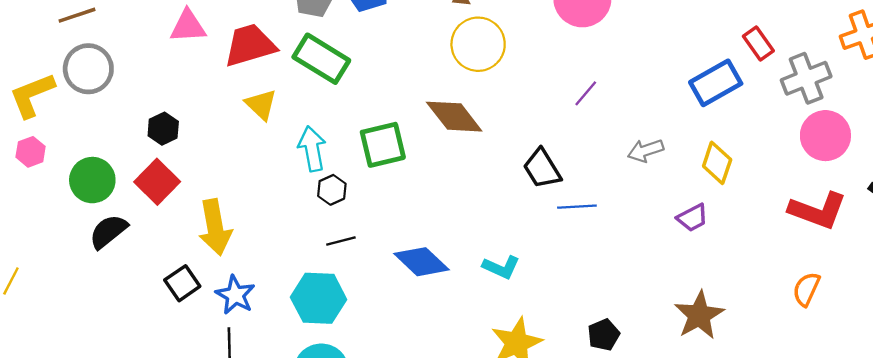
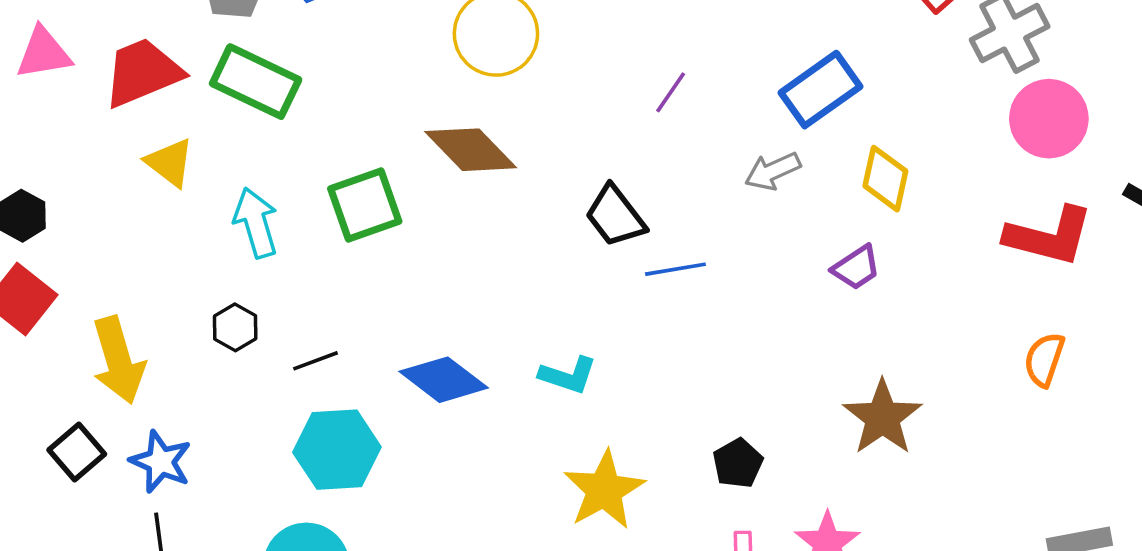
blue rectangle: (716, 83) -> (820, 90), moved
black hexagon: (332, 190) -> (235, 327), moved
cyan hexagon: (319, 298) -> (337, 450), moved

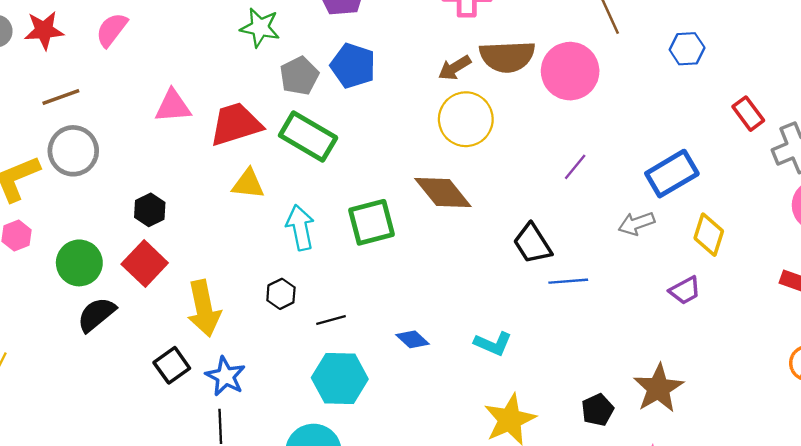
yellow triangle: (170, 163) -> (248, 184), turned -36
blue diamond: (444, 380) -> (413, 339), size x0.6
brown star: (882, 418) -> (658, 388), moved

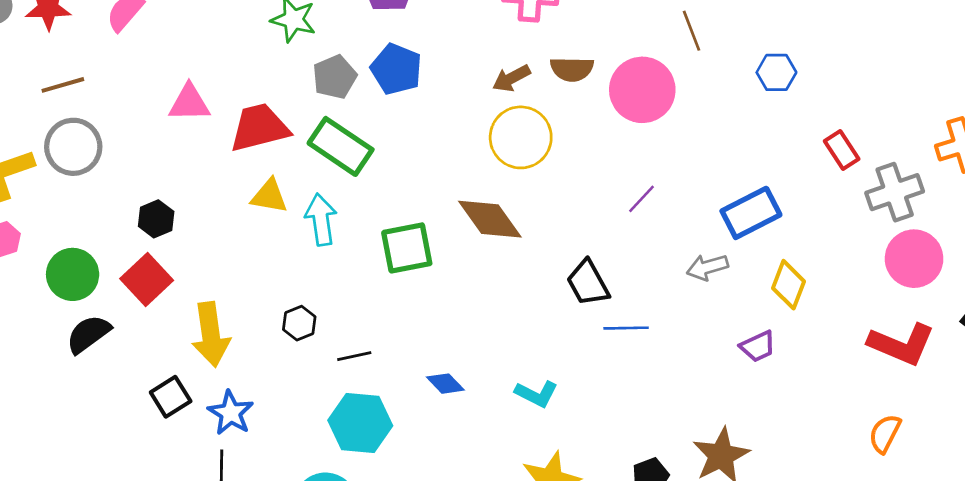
brown semicircle: (507, 57) -> (572, 69), size x0.7
cyan arrow: (300, 228) -> (321, 220), moved

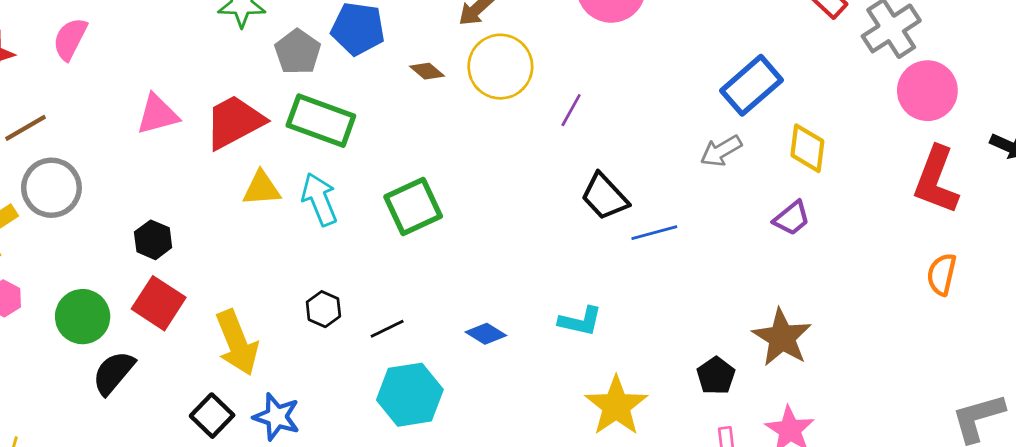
purple line: (642, 199) -> (571, 110), moved
brown diamond: (490, 219) -> (427, 71), moved, size x0.5
red L-shape: (902, 344) -> (936, 180), turned 102

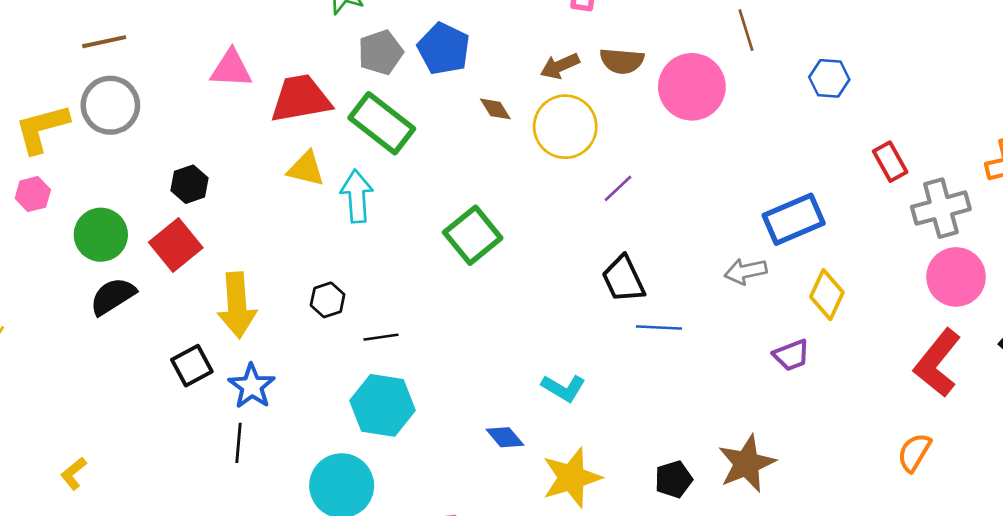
green square: (413, 207) -> (473, 235), moved, turned -32
blue diamond: (486, 334) -> (505, 437), moved

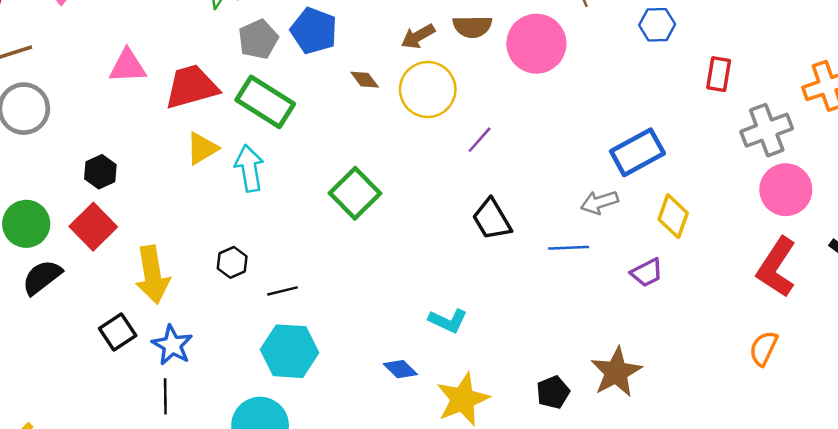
red rectangle: (890, 162) -> (719, 74), moved, turned 44
yellow triangle: (306, 169) -> (202, 148), turned -39
blue line: (659, 328) -> (569, 248), moved

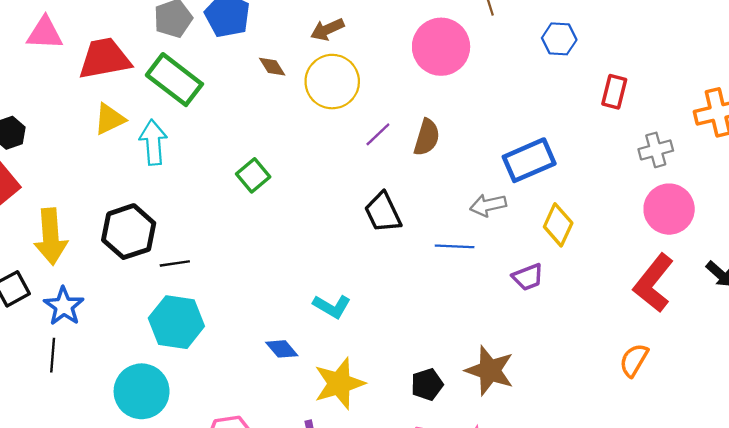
brown semicircle: (472, 27) -> (427, 137), moved, turned -78
gray cross: (767, 130) -> (656, 150), size x0.7
green square: (355, 193) -> (253, 175), size x0.7
black hexagon: (232, 262) -> (129, 232), size x1.8
brown star: (616, 372) -> (490, 370), turned -30

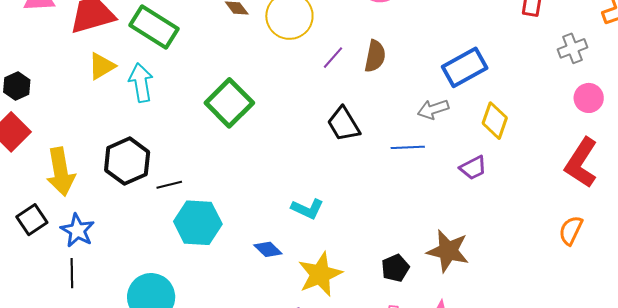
green square: (253, 175) -> (229, 103), size x1.6
pink circle: (669, 209) -> (589, 98), size x0.7
cyan hexagon: (176, 322) -> (198, 223), moved

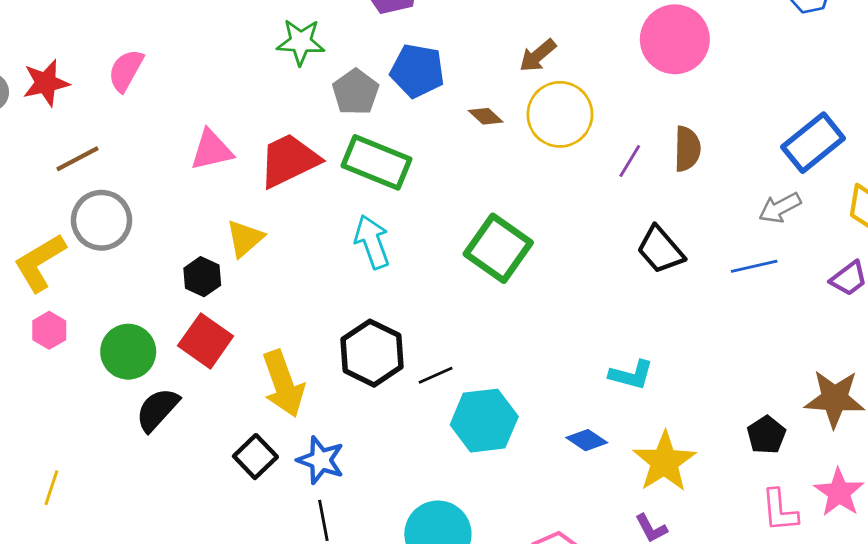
yellow triangle: (102, 66) -> (245, 238), moved

